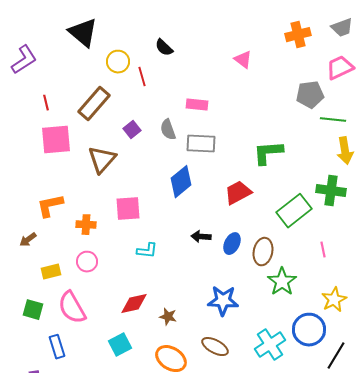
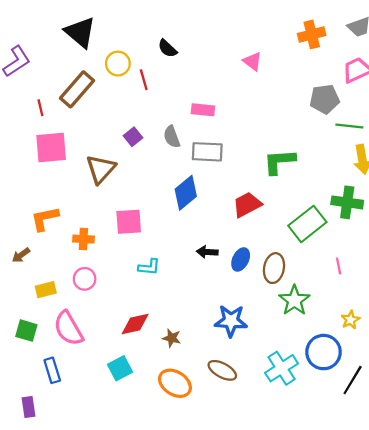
brown rectangle: (94, 104) -> (77, 89), moved
yellow star: (334, 300) -> (350, 320), size x0.7

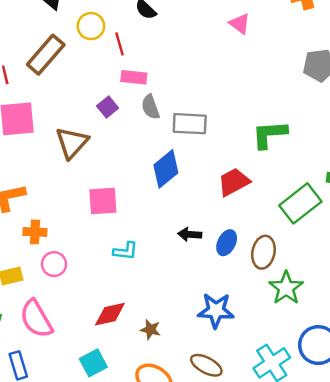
pink rectangle: (203, 110) -> (134, 77), moved
orange cross: (83, 239) -> (35, 232), moved

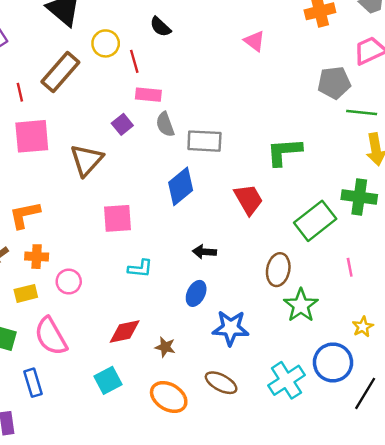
red trapezoid: (234, 182) -> (248, 199), turned 88
orange cross: (35, 232) -> (37, 257), moved
blue ellipse: (227, 243) -> (196, 293), moved

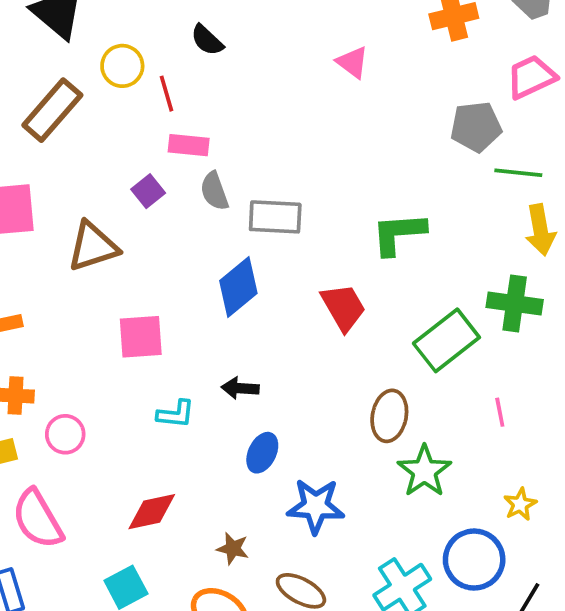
brown triangle: (87, 160) -> (93, 246), turned 30
black arrow: (204, 252) -> (240, 388), moved
brown star: (165, 347) -> (233, 548), moved

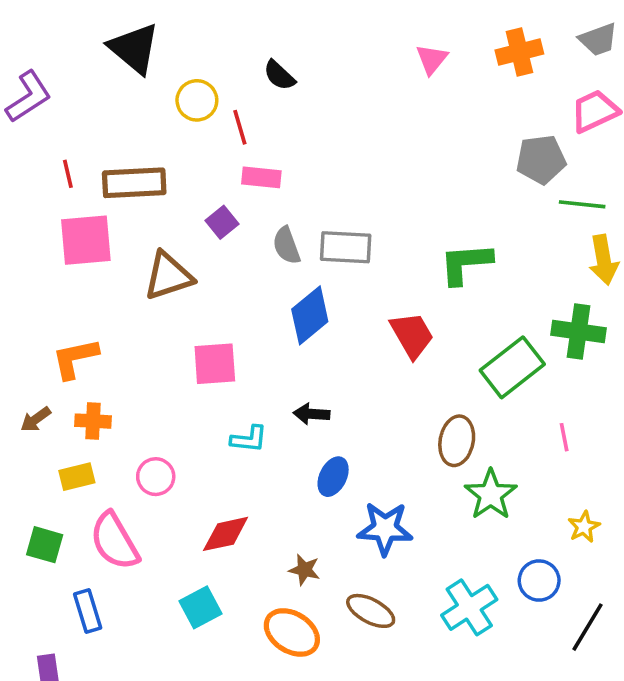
pink triangle: (353, 62) -> (432, 59), moved, turned 32
brown rectangle: (52, 110) -> (134, 183), moved, turned 46
gray semicircle: (214, 191) -> (286, 245), moved
pink circle: (65, 434) -> (156, 477), moved
blue circle: (474, 560) -> (539, 581), size x0.7

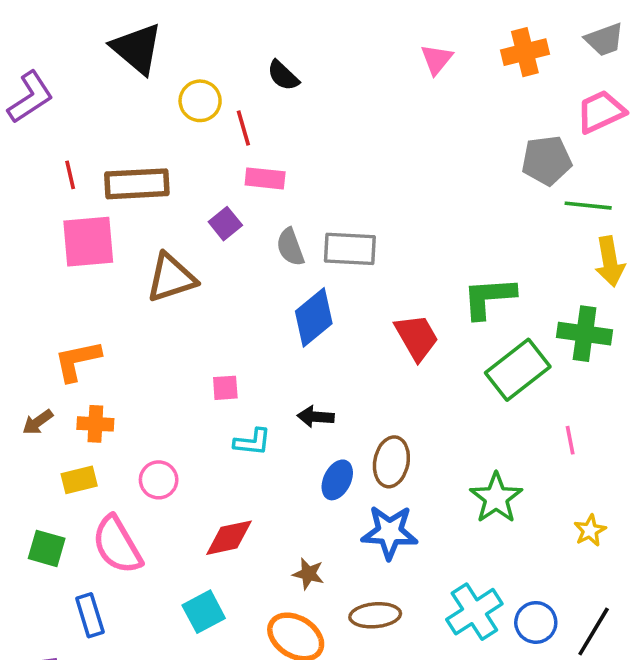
green L-shape: (466, 263) -> (489, 298), moved
pink square: (215, 364) -> (225, 388), moved, size x0.6
brown ellipse: (457, 441) -> (391, 462), moved
blue circle: (539, 581) -> (536, 622), moved
brown ellipse: (371, 611) -> (375, 615), turned -33

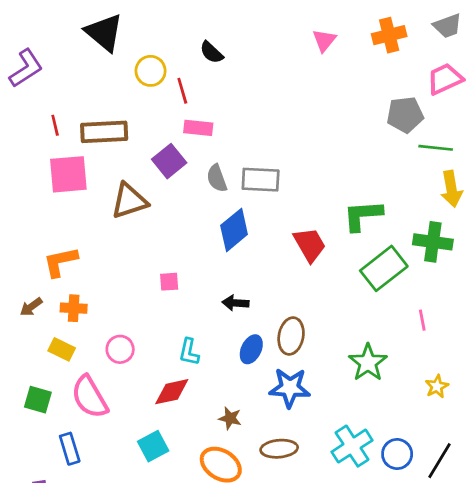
purple square: (225, 224) -> (169, 161), size x1.4
cyan L-shape: (252, 442) -> (189, 352), moved, turned 96
yellow rectangle: (79, 480) -> (62, 349), turned 40

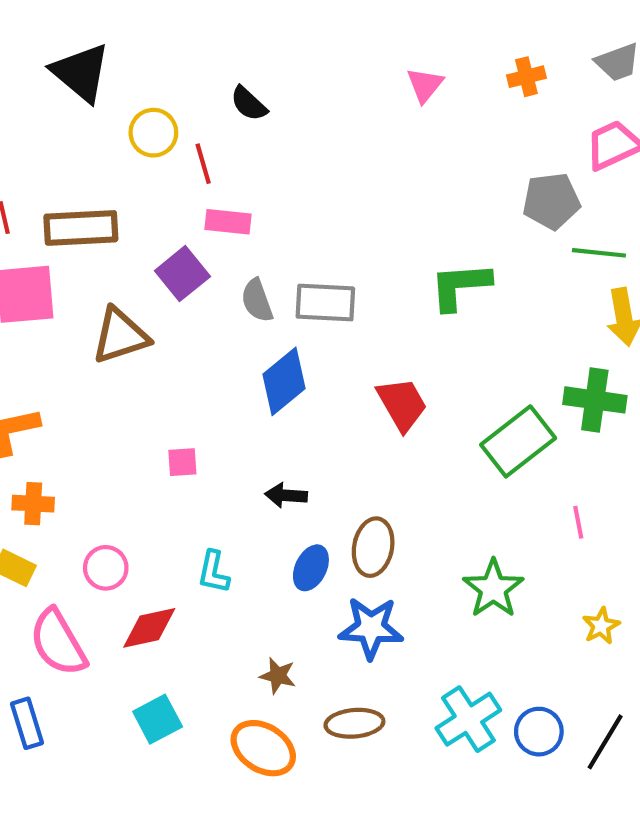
orange cross: (389, 35) -> (526, 77), size x0.7
green L-shape: (363, 215) -> (460, 286), moved
red diamond: (172, 392) -> (149, 628), moved

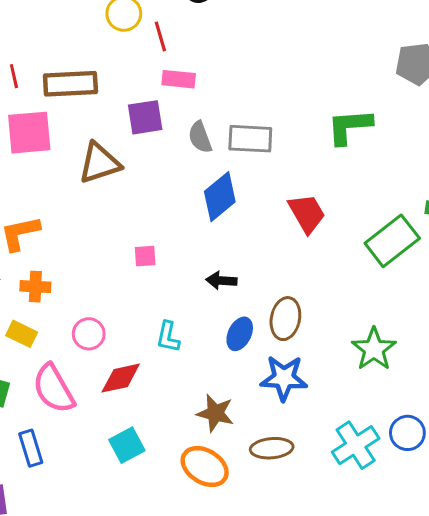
purple square: (182, 274) -> (145, 117), turned 30
brown star: (278, 676) -> (215, 413), size x1.4
blue circle: (539, 732) -> (407, 433), moved

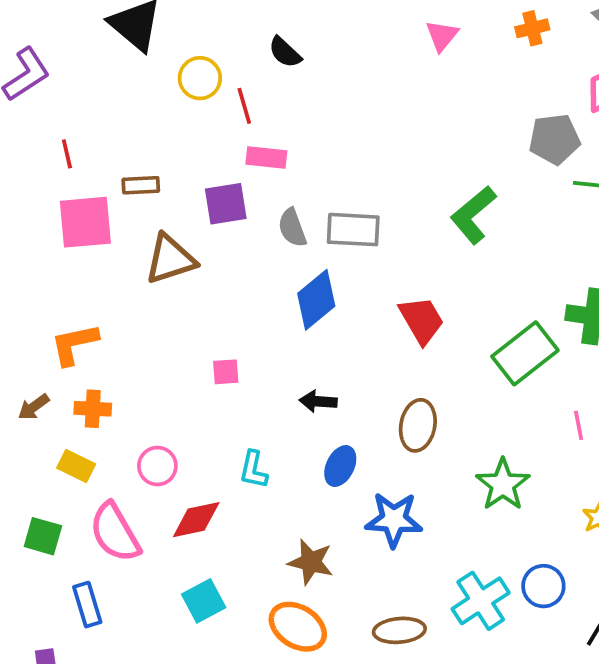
brown rectangle: (70, 84) -> (141, 185), moved, size x0.6
green L-shape: (349, 126) -> (473, 215), turned -36
brown ellipse: (285, 319) -> (418, 425), moved
brown ellipse: (272, 448) -> (399, 630), moved

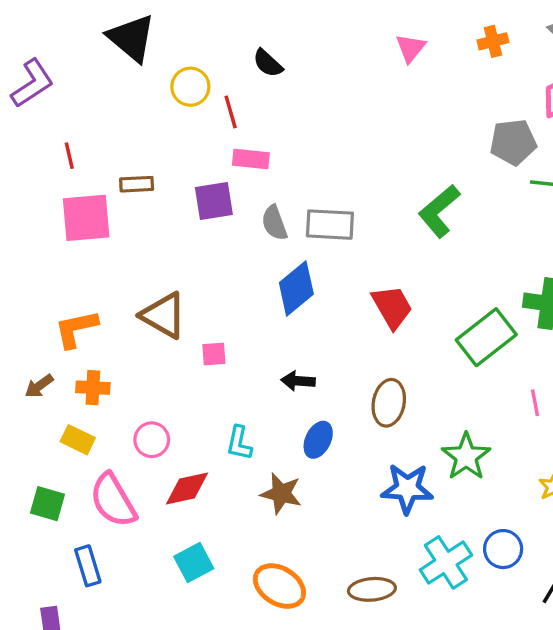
brown triangle: (170, 259) -> (163, 315), moved, turned 48
blue star: (394, 520) -> (407, 488), moved
brown star: (311, 562) -> (281, 494), moved

